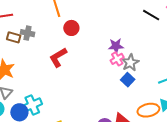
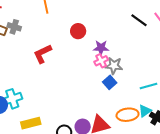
red circle: (71, 28) -> (78, 31), moved
gray star: (130, 63) -> (114, 66), turned 30

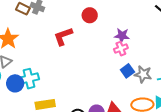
red circle: (78, 31) -> (90, 15), moved
gray star: (114, 66) -> (143, 74), moved

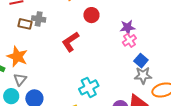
gray star: (143, 74) -> (143, 75), moved
cyan cross: (29, 79) -> (89, 87), moved

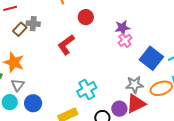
brown rectangle: (25, 24) -> (20, 29), turned -56
blue square: (141, 61) -> (151, 58), moved, size x1.6
gray star: (143, 75) -> (135, 85), moved

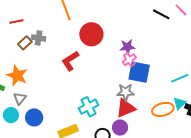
red circle: (86, 17) -> (91, 34), size x1.5
blue square: (151, 58) -> (139, 72), moved, turned -30
gray star: (135, 85) -> (126, 92), moved
red triangle: (136, 104) -> (126, 108), moved

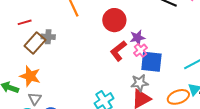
red circle: (91, 34) -> (114, 20), moved
brown rectangle: (25, 43) -> (35, 43), size x1.5
red L-shape: (70, 61) -> (118, 51), moved

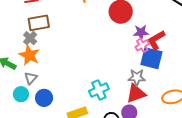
gray cross: (48, 37) -> (30, 38), moved, turned 32
brown rectangle: (35, 43) -> (39, 23), turned 30
red L-shape: (118, 51) -> (156, 40), moved

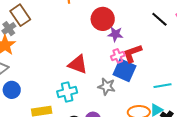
brown rectangle: (39, 23) -> (20, 15), turned 55
purple star: (141, 32) -> (115, 34), moved
red triangle: (136, 93) -> (78, 64), moved, turned 30

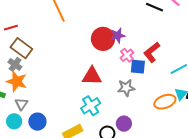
red circle: (103, 19) -> (103, 39), moved
red L-shape: (132, 53) -> (152, 52), moved
blue square: (125, 70) -> (138, 67), size x0.7

